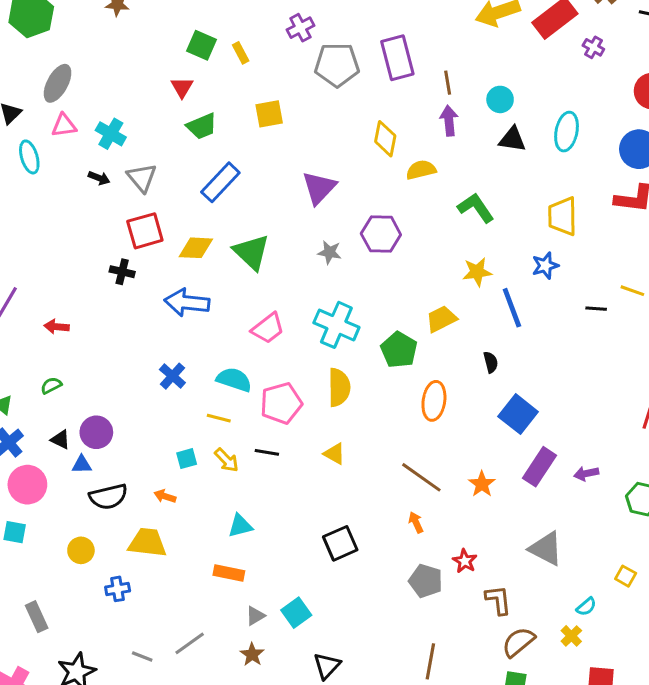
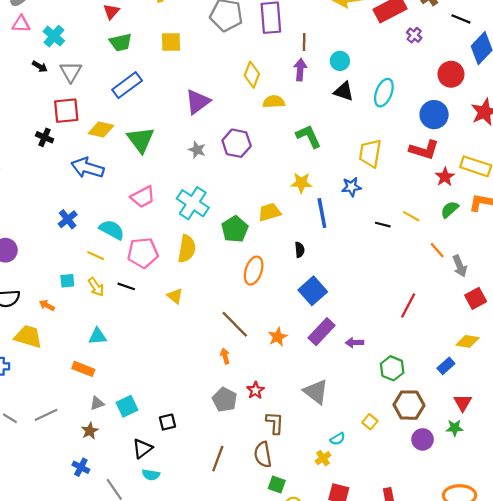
black square: (340, 543) -> (167, 422), moved, size x0.7
brown semicircle: (518, 642) -> (263, 455), moved, turned -70

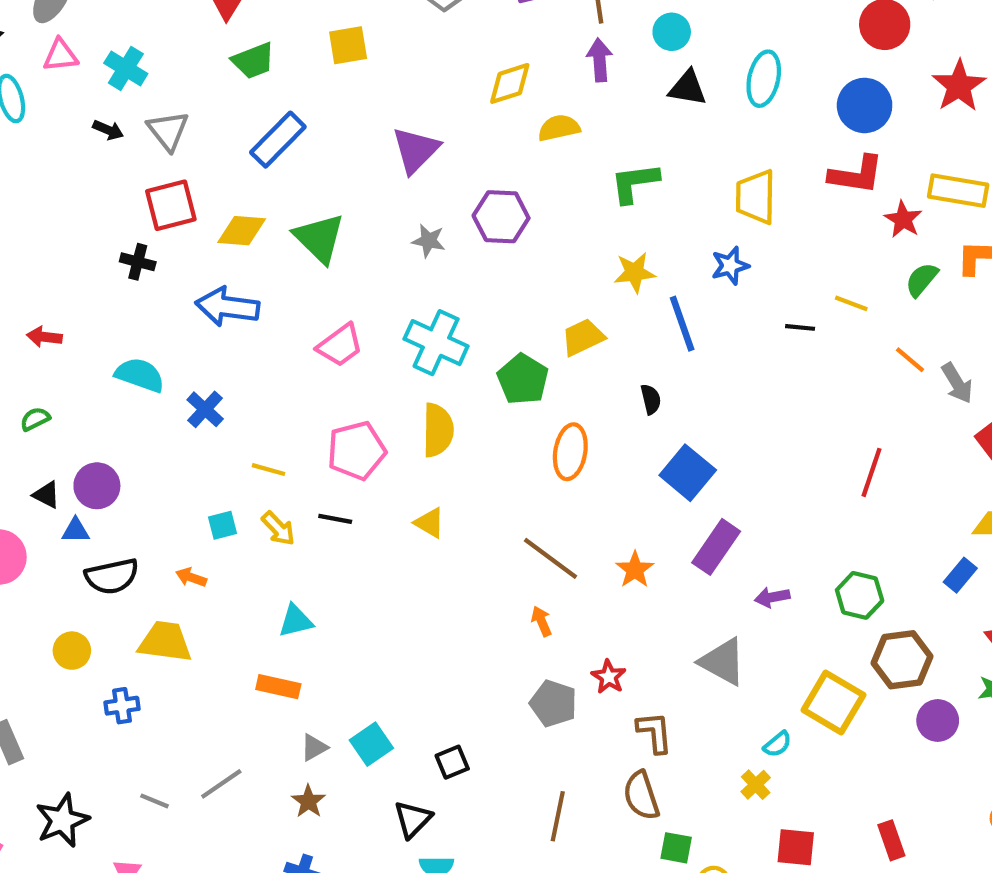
yellow diamond: (252, 75) -> (510, 83), turned 60
green L-shape: (309, 136) -> (635, 183), turned -64
cyan semicircle: (112, 230) -> (140, 375), moved
purple arrow: (354, 343) -> (772, 597), moved
yellow square: (370, 422) -> (833, 703), size x2.0

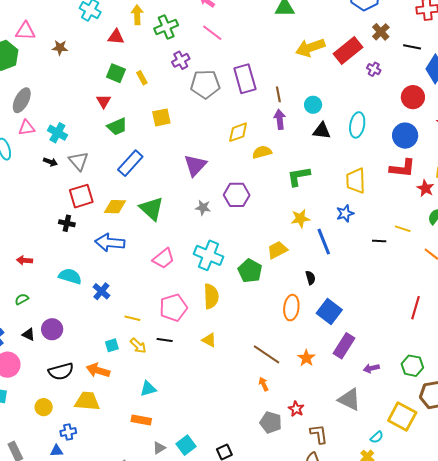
orange ellipse: (570, 452) -> (291, 308), moved
blue triangle: (75, 531) -> (57, 451), moved
orange arrow: (191, 577) -> (98, 370), size x1.6

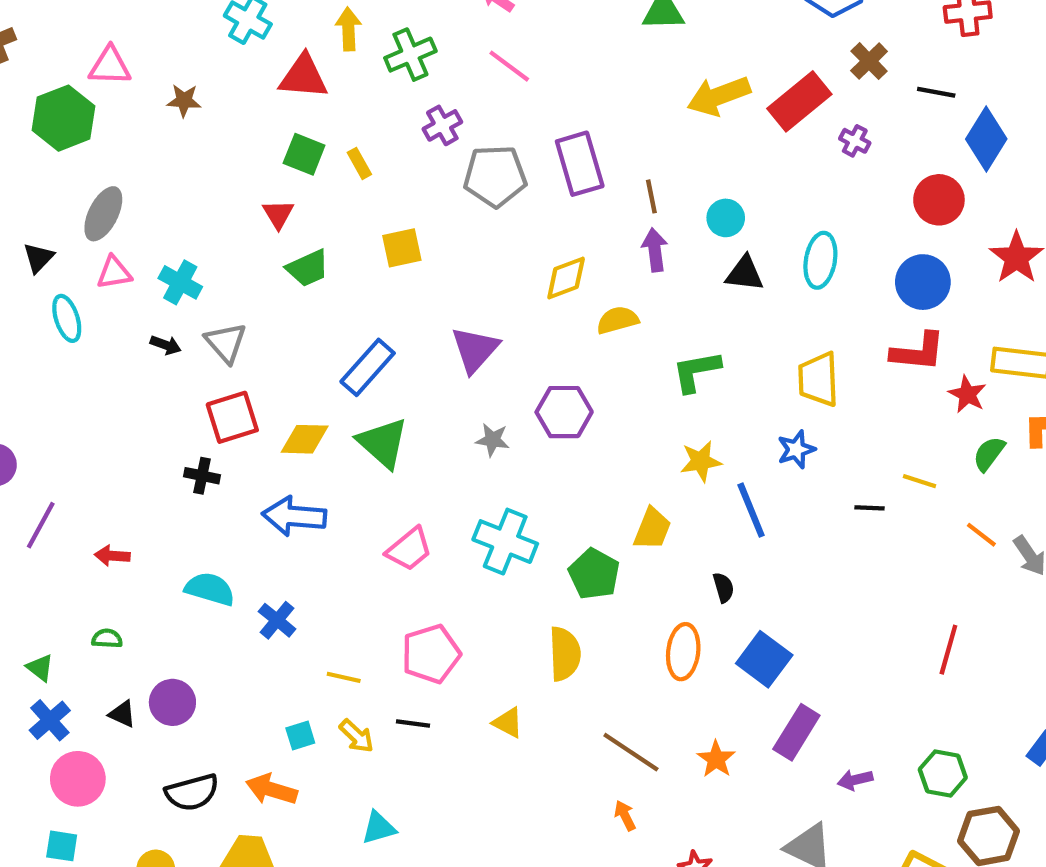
red triangle: (116, 37) -> (304, 77), size x1.4
blue rectangle: (130, 163) -> (368, 367), moved
yellow trapezoid: (277, 250) -> (652, 529), turned 140
yellow semicircle: (211, 296) -> (565, 654), moved
green semicircle: (22, 299) -> (107, 639), turned 32

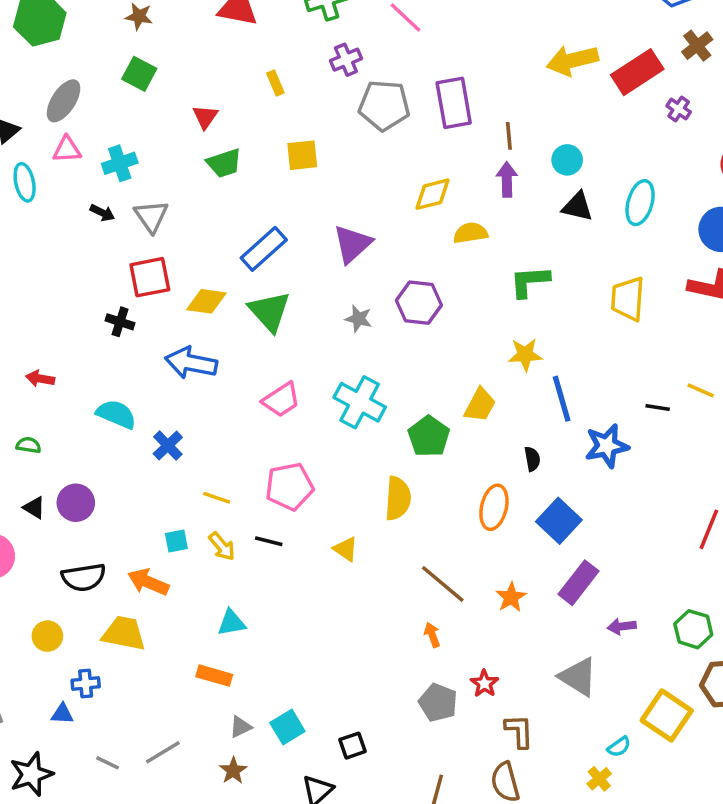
green square: (304, 154) -> (139, 74), moved
cyan cross: (180, 282) -> (120, 163), turned 36
blue star: (796, 449) -> (607, 446), moved, size x1.4

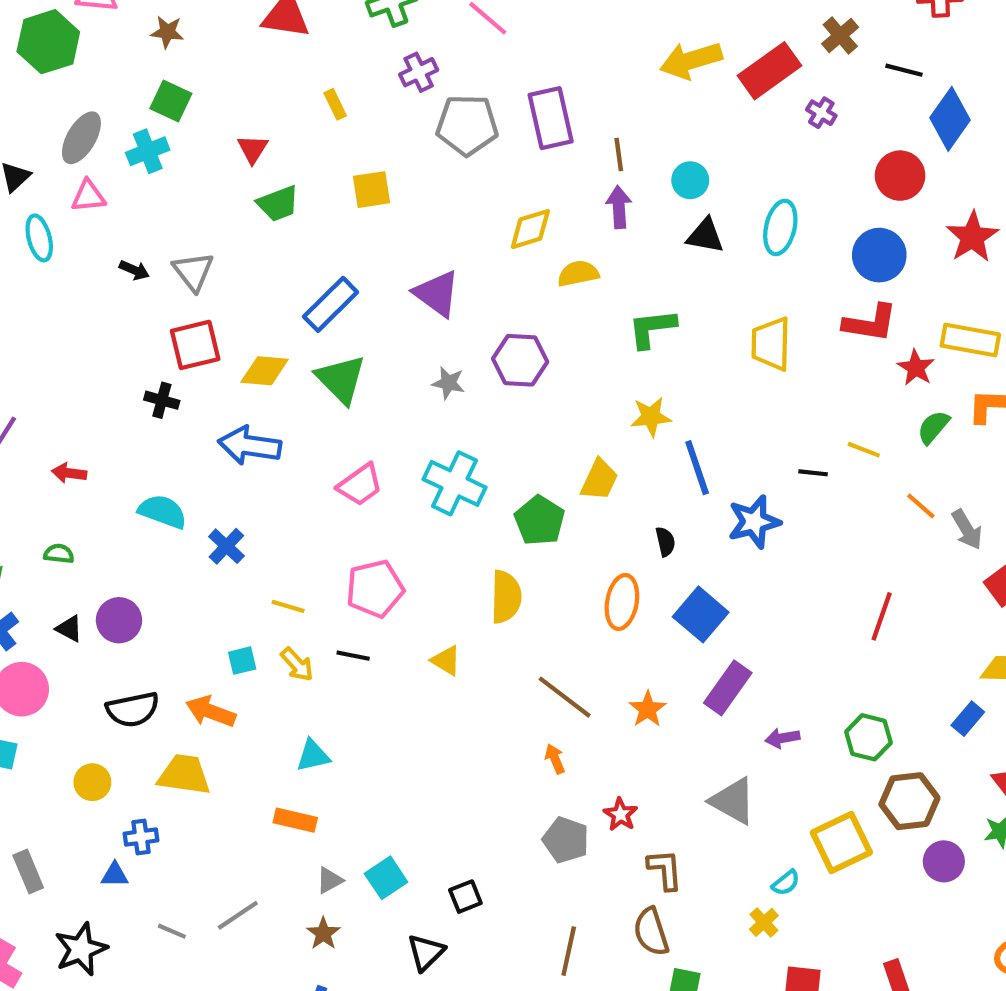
cyan cross: (120, 163) -> (148, 151), moved
purple triangle: (352, 244) -> (437, 294), turned -39
yellow square: (667, 715) -> (841, 842), turned 33

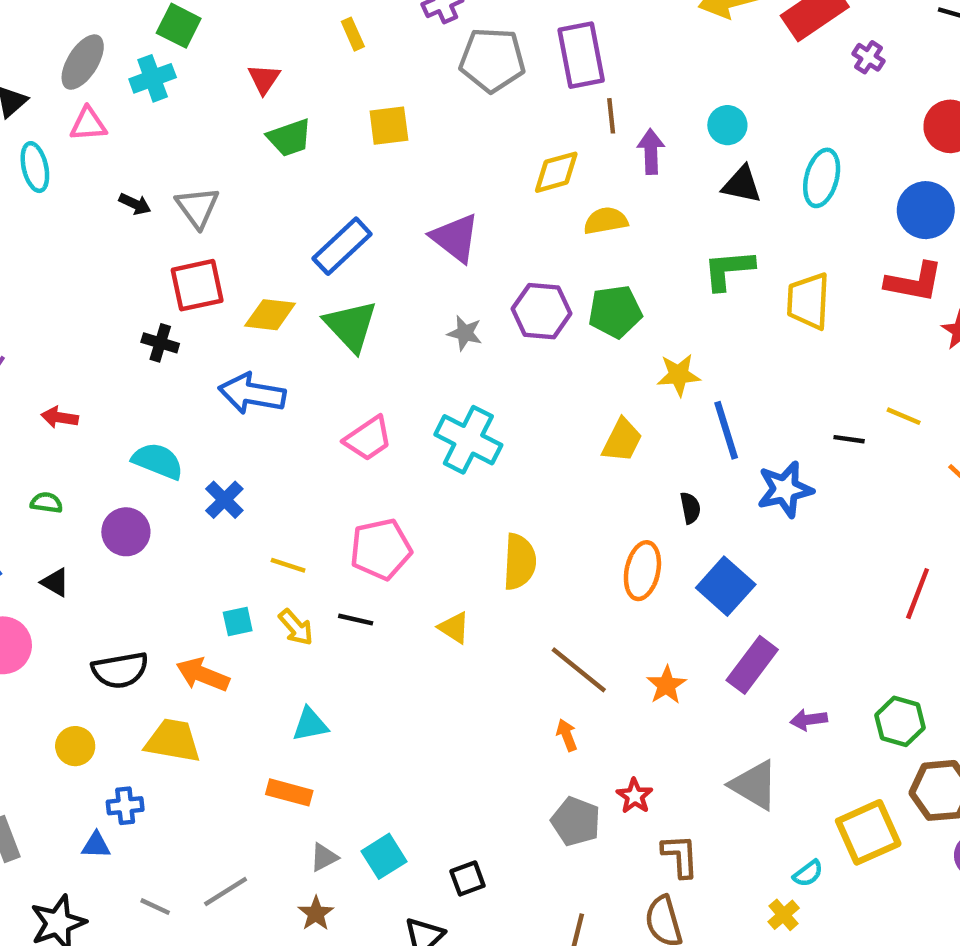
brown line: (619, 155) -> (611, 116), moved
green L-shape: (652, 328) -> (729, 270), moved
green pentagon: (540, 520) -> (615, 312), moved, turned 30
purple circle: (119, 620) -> (126, 532), moved

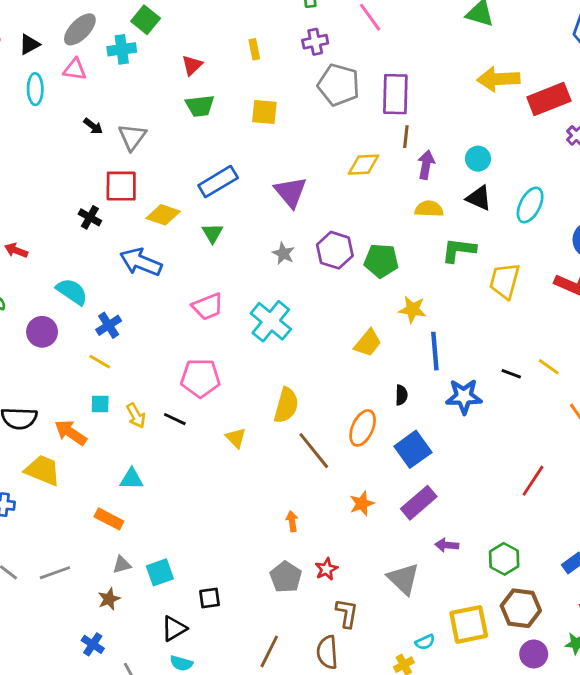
yellow semicircle: (606, 221) -> (429, 209), moved
green triangle: (351, 326) -> (213, 233), size x0.6
yellow line: (288, 565) -> (100, 362), moved
brown line: (579, 670) -> (314, 451), moved

